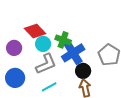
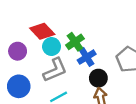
green cross: (63, 40) -> (75, 42), turned 35
blue cross: (73, 53) -> (87, 57), size x0.7

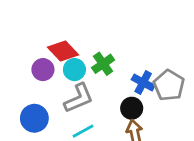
purple circle: (18, 51) -> (43, 70), moved
blue cross: (87, 57) -> (143, 82), moved, turned -30

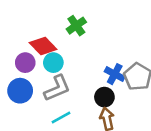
green cross: (103, 64) -> (76, 26), moved
blue circle: (34, 118) -> (20, 91), moved

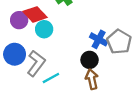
purple circle: (25, 63) -> (19, 20), moved
gray L-shape: (57, 88) -> (36, 63), moved, turned -30

